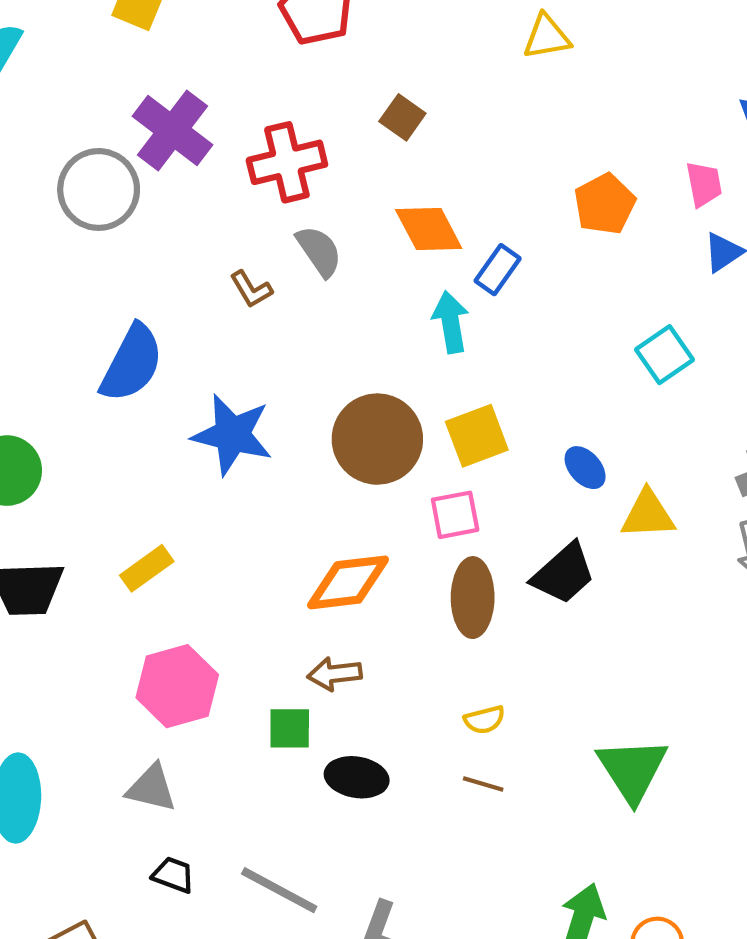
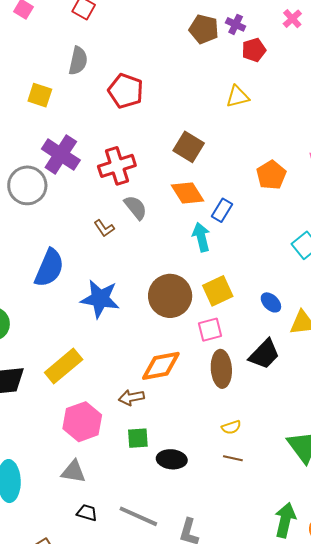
brown square: (402, 117) -> (189, 147), moved, size x1.4
yellow rectangle: (147, 568) -> (64, 366), size x1.5
brown arrow: (335, 674) -> (131, 397), moved

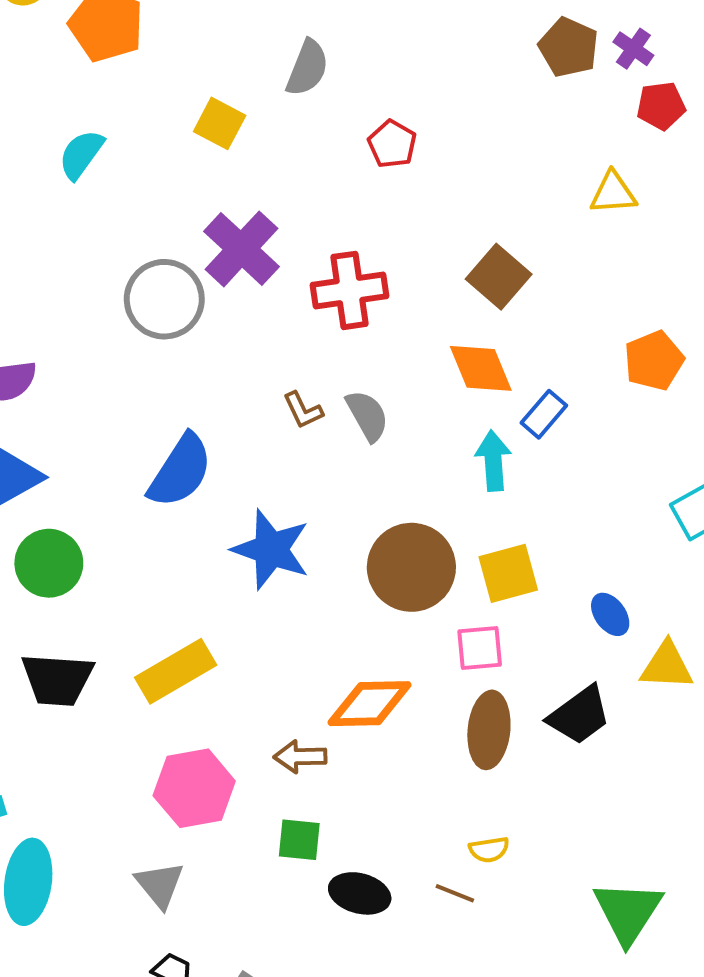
red pentagon: (126, 91) -> (392, 144), size x0.7
gray semicircle: (136, 207) -> (367, 416), moved
brown line: (233, 458) -> (455, 893), moved
gray triangle: (73, 472) -> (160, 885), turned 32

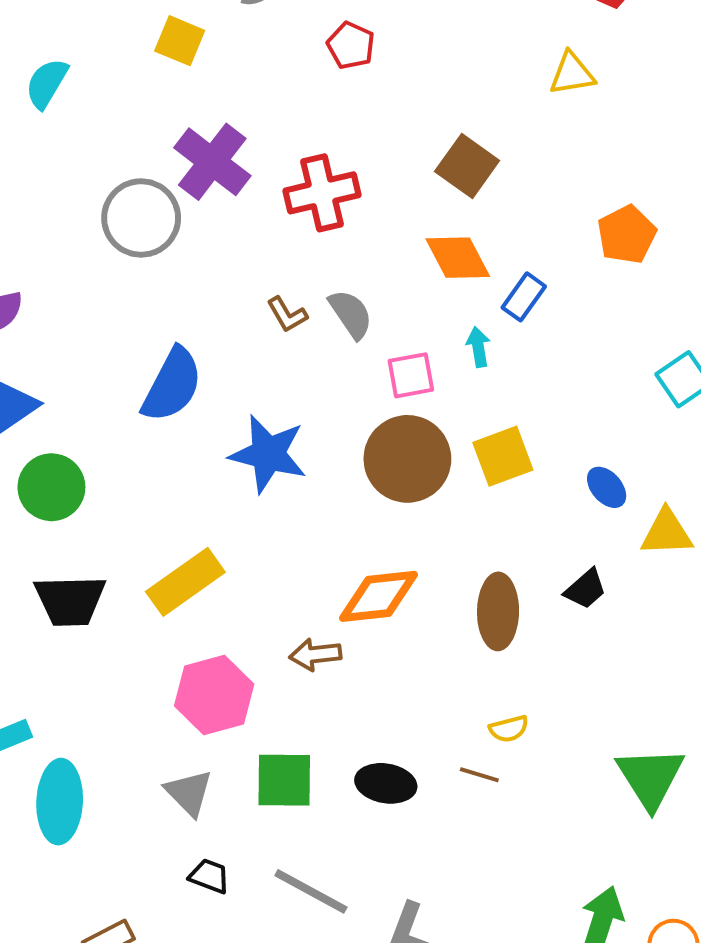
cyan arrow: (493, 461) -> (478, 347), size x0.7
pink square: (480, 648) -> (411, 375), moved
black trapezoid: (579, 715) -> (585, 589), size x0.7
green square: (299, 840) -> (284, 780), moved, size x1.4

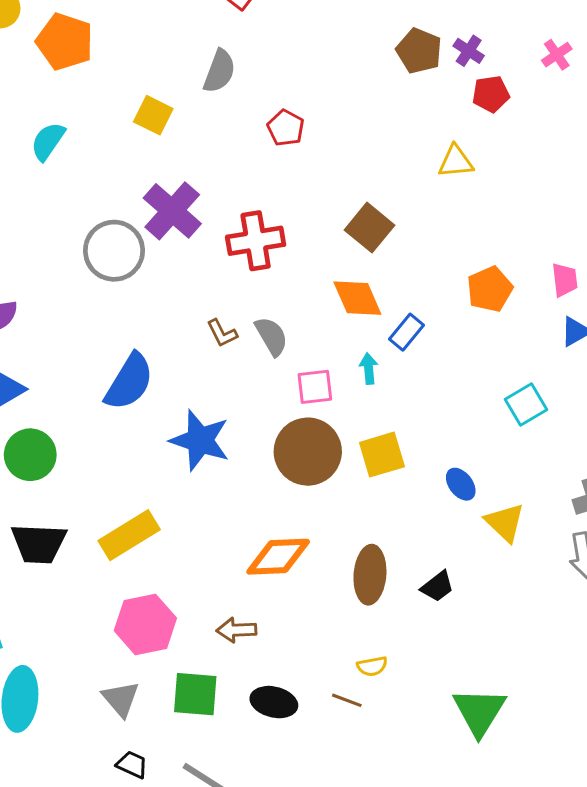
yellow triangle: (667, 533) -> (505, 522), turned 42
black trapezoid: (585, 589) -> (437, 587), moved
brown arrow: (315, 655) -> (236, 630), moved

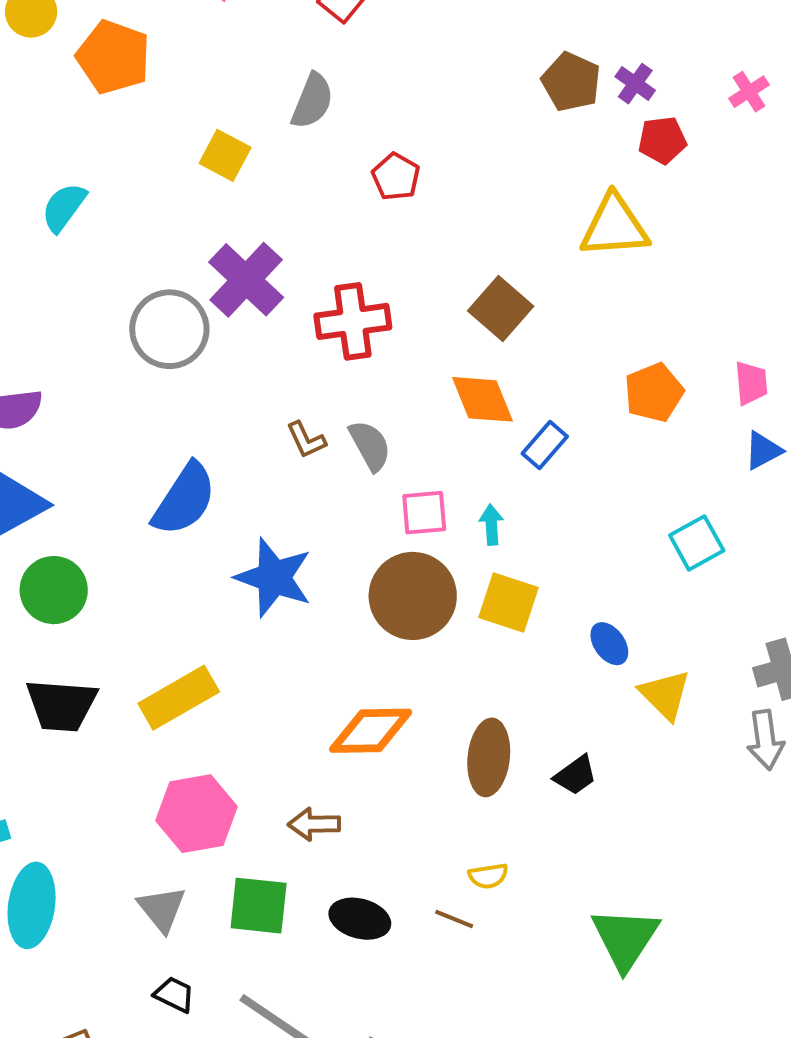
cyan semicircle: (48, 141) -> (64, 207), moved
yellow triangle: (456, 162) -> (614, 226), size x1.5
cyan arrow: (369, 369) -> (491, 525), moved
yellow square: (382, 455) -> (509, 603), turned 33

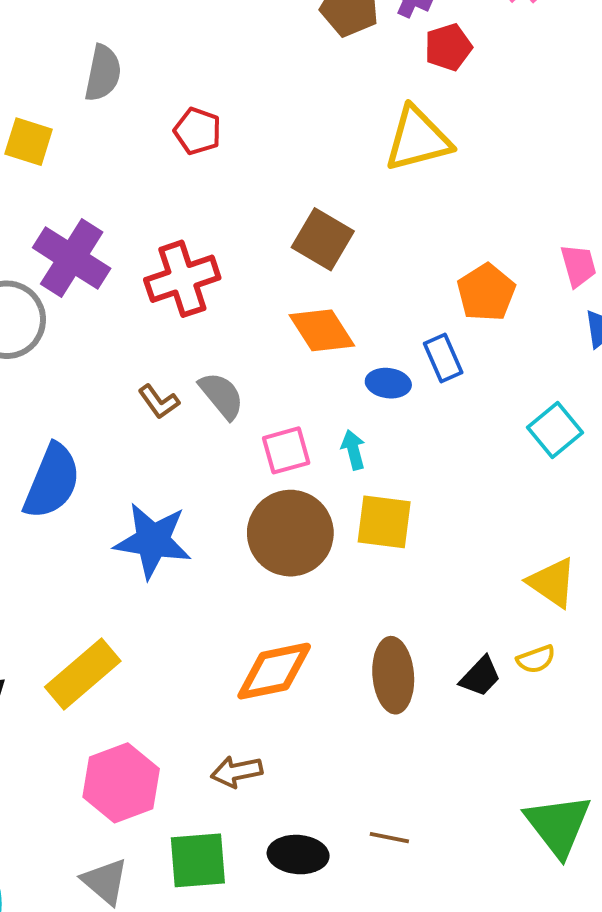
blue rectangle: (545, 445) -> (443, 358), moved, turned -54
blue ellipse: (609, 644) -> (388, 383), moved, turned -36
yellow semicircle: (488, 876) -> (536, 659), moved

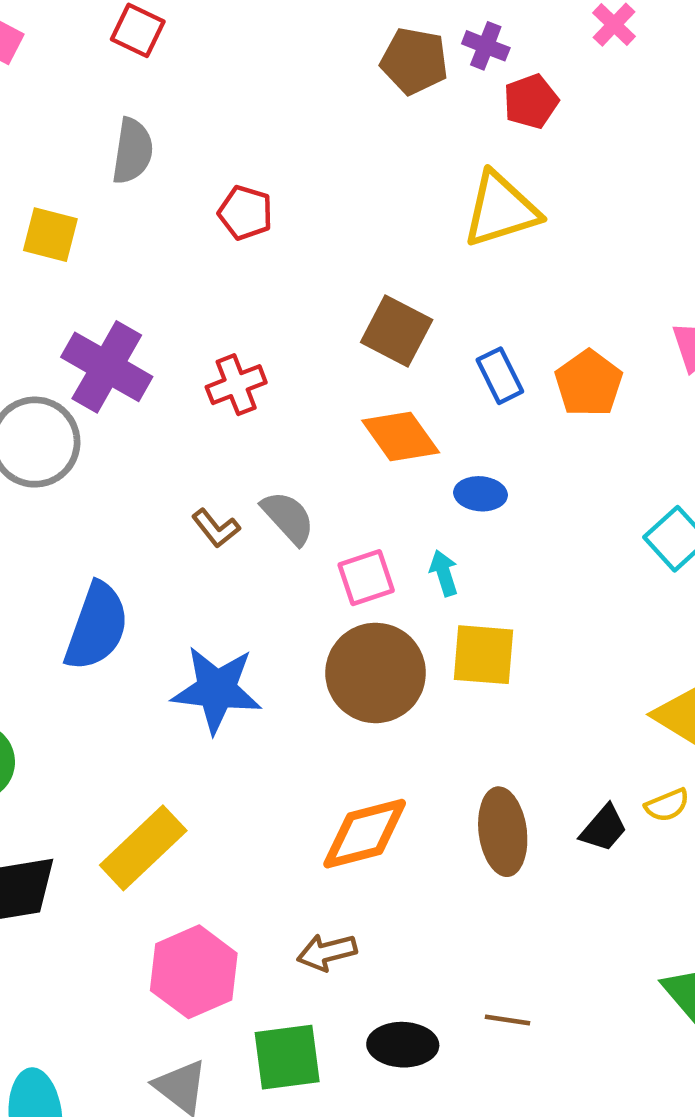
red cross: (182, 279) -> (236, 385), size x0.7
blue rectangle: (443, 358) -> (500, 376), moved

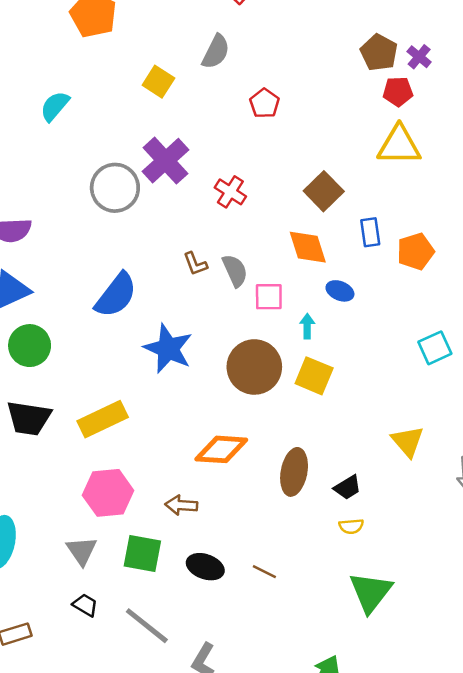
red pentagon: (531, 101) -> (398, 91), moved
red cross: (236, 385) -> (230, 192), turned 36
pink square: (366, 578) -> (269, 297), moved
yellow semicircle: (667, 805) -> (351, 526), moved

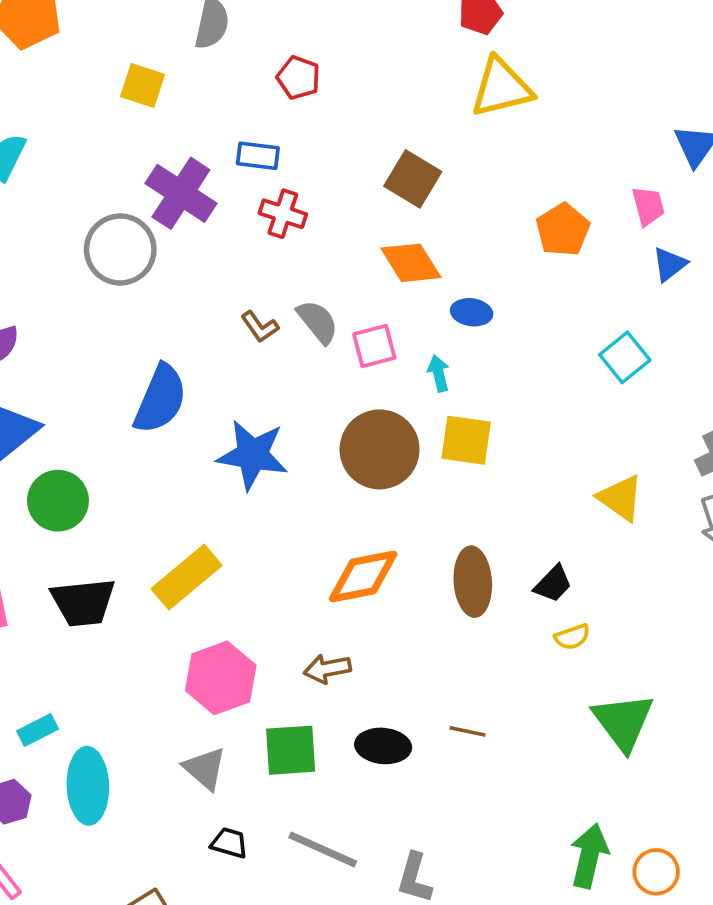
blue rectangle: (370, 232) -> (258, 156), moved, turned -60

